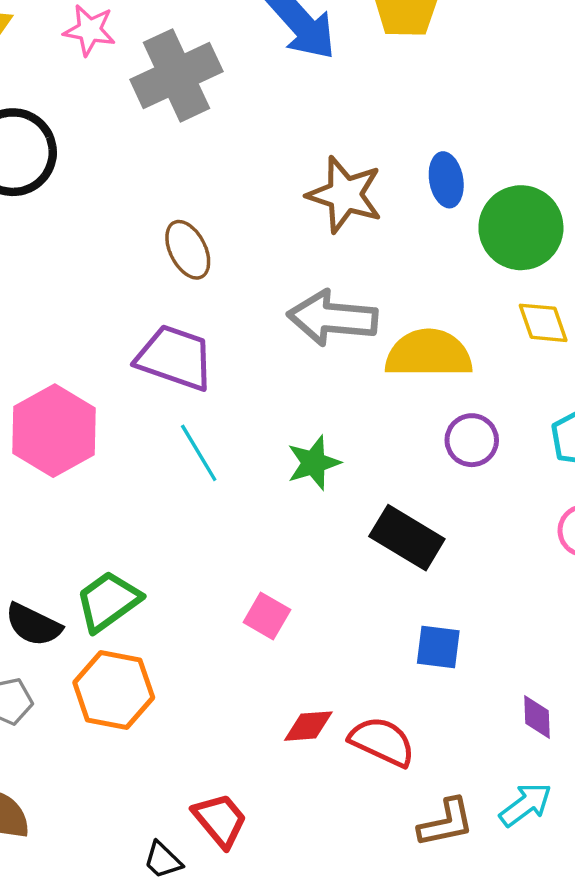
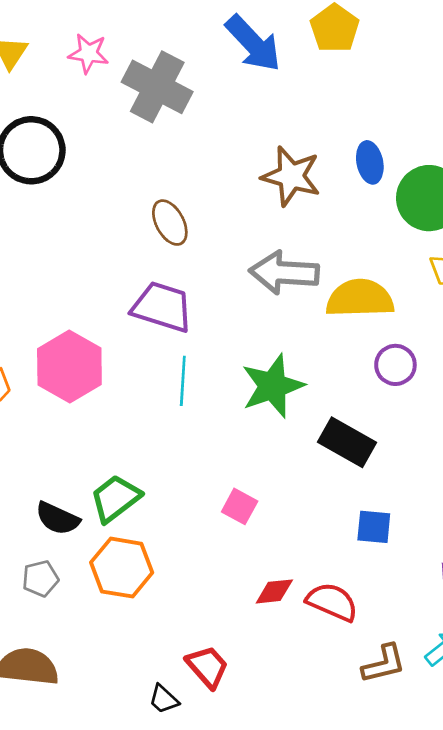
gray cross: (176, 75) -> (157, 87), turned -36
cyan line: (199, 453) -> (183, 381), turned 36
green star: (314, 463) -> (273, 386), size x1.5

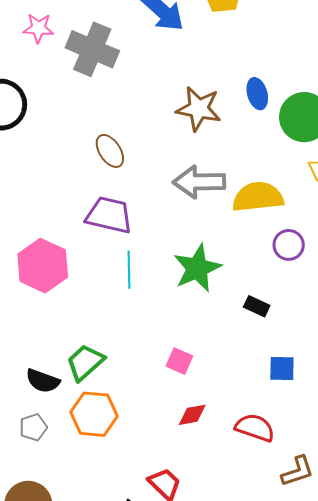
black rectangle: (347, 442) -> (257, 306), size x0.6
red diamond: (274, 591) -> (192, 415), moved

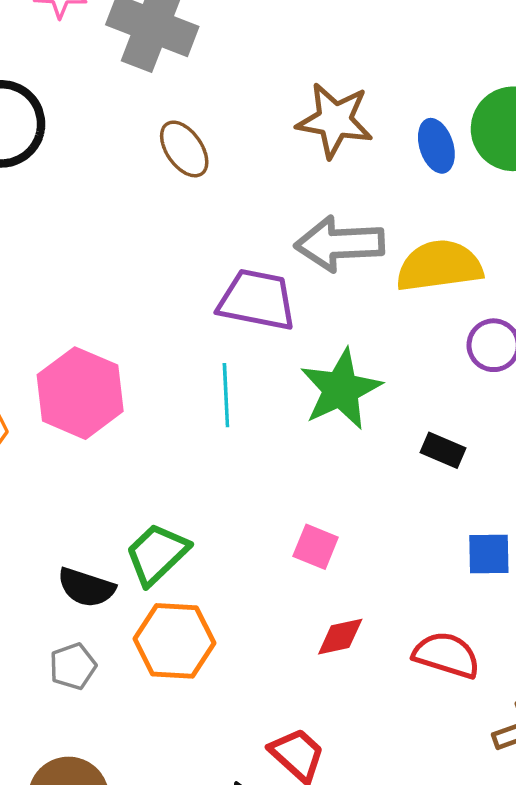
blue ellipse: (257, 94) -> (436, 146), moved
brown ellipse: (110, 151) -> (184, 149), moved
purple trapezoid: (109, 215) -> (257, 300), moved

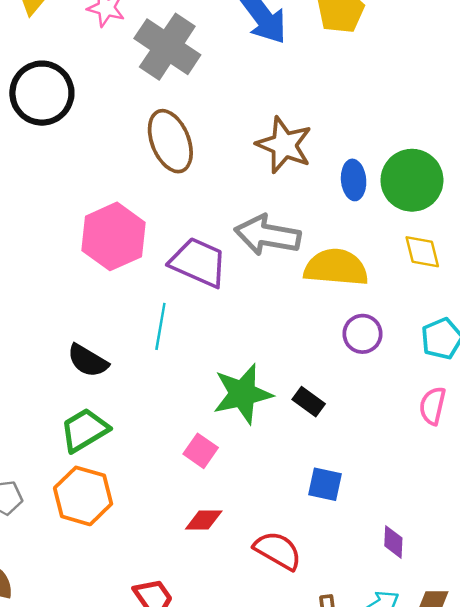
brown ellipse: (184, 149) -> (170, 141), size x1.4
green star: (341, 389) -> (243, 394), moved
pink hexagon: (80, 393) -> (113, 236), moved
black semicircle: (86, 587) -> (88, 361), moved

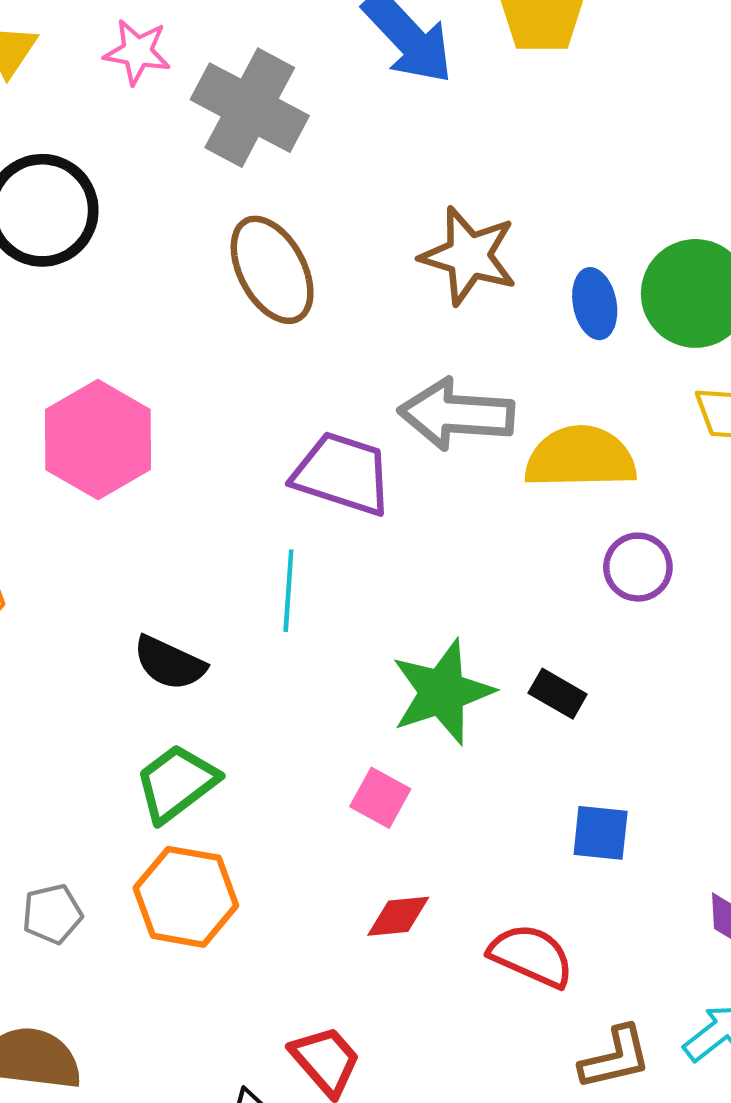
pink hexagon: (113, 236) -> (98, 440), moved

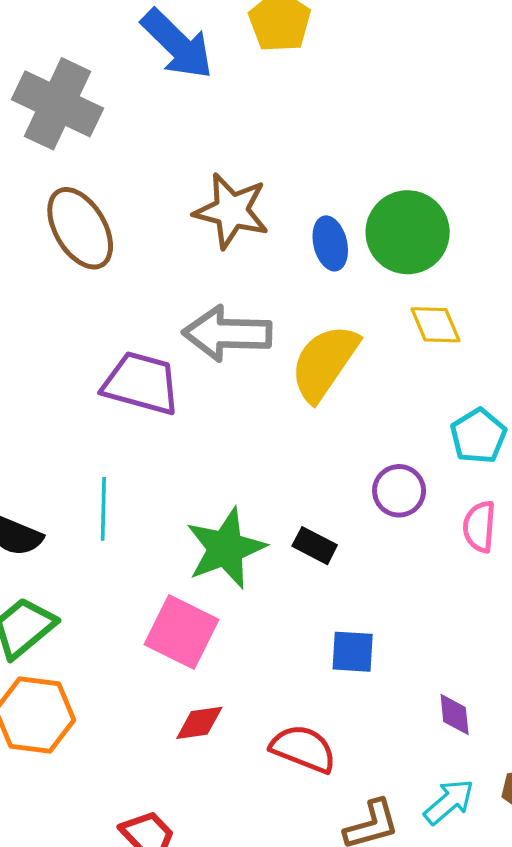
yellow semicircle: (580, 457) -> (324, 363), turned -52
purple circle: (638, 567) -> (399, 491), moved
cyan line: (288, 591) -> (103, 509), moved
pink square: (380, 798) -> (181, 632), size x1.6

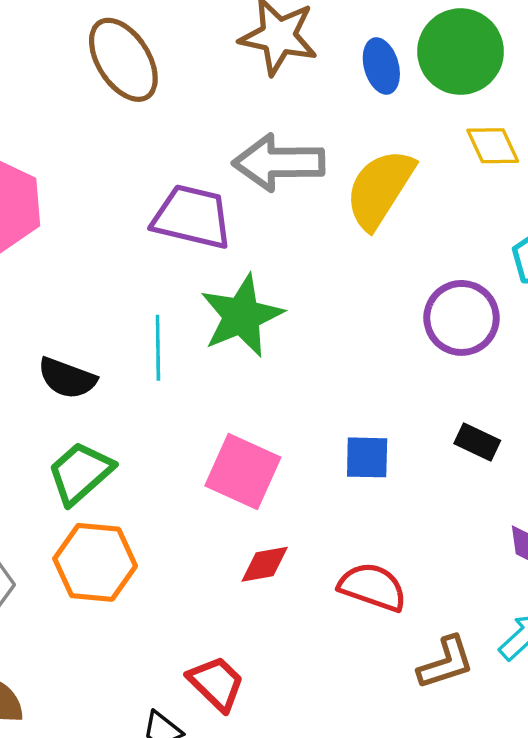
purple circle: (399, 491) -> (461, 318), size x1.4
black rectangle: (315, 546) -> (477, 442), moved
green star: (226, 548) -> (242, 316), moved
blue square: (353, 652) -> (367, 457), moved

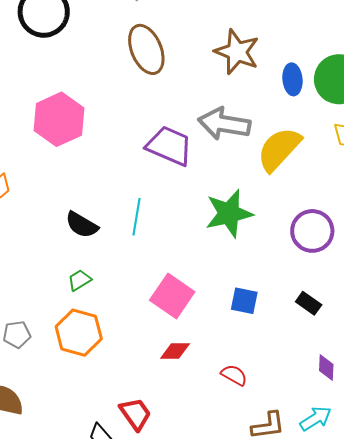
green star: (242, 316) -> (229, 213), moved
green trapezoid: (80, 473) -> (79, 280), size x0.6
red semicircle: (373, 587) -> (234, 375), size x0.7

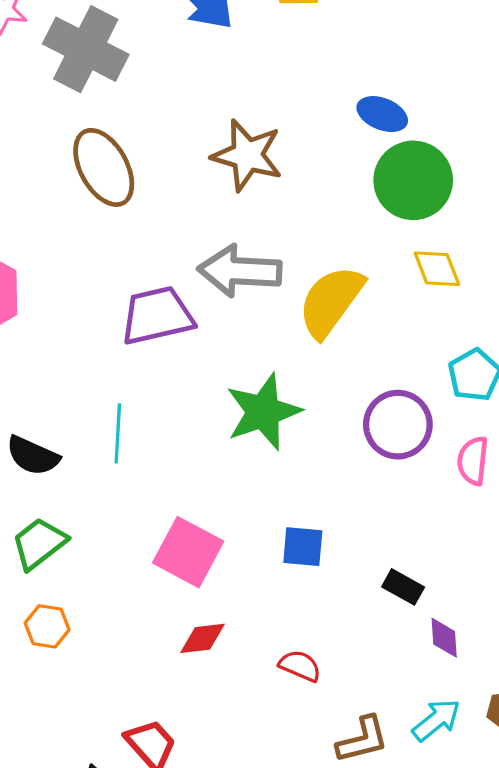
blue ellipse: (292, 79) -> (382, 114), moved, turned -56
purple trapezoid: (169, 146) -> (157, 316), turned -30
green trapezoid: (79, 280) -> (39, 543), size x1.5
black rectangle: (309, 303) -> (403, 587), moved
orange hexagon: (79, 333) -> (47, 626), size x0.6

